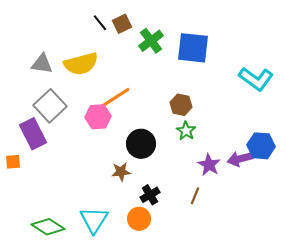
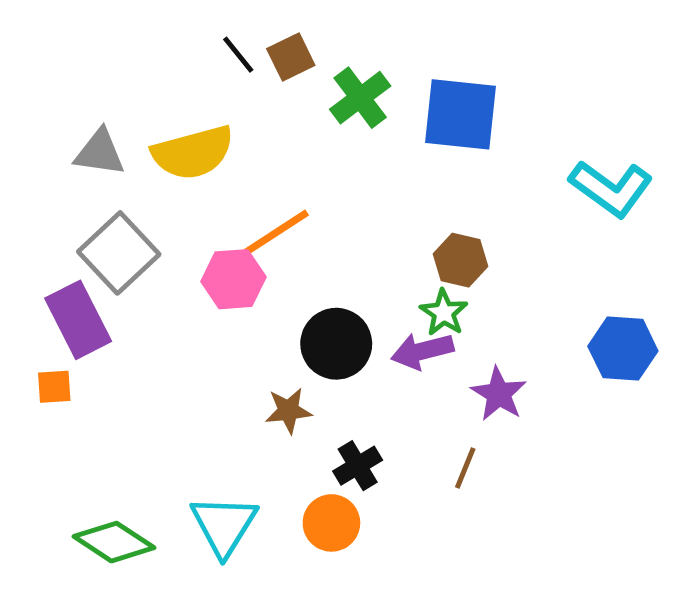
brown hexagon: (181, 105) -> (460, 260), moved
purple arrow: (240, 159) -> (422, 351), moved
orange square: (13, 162) -> (54, 387), moved

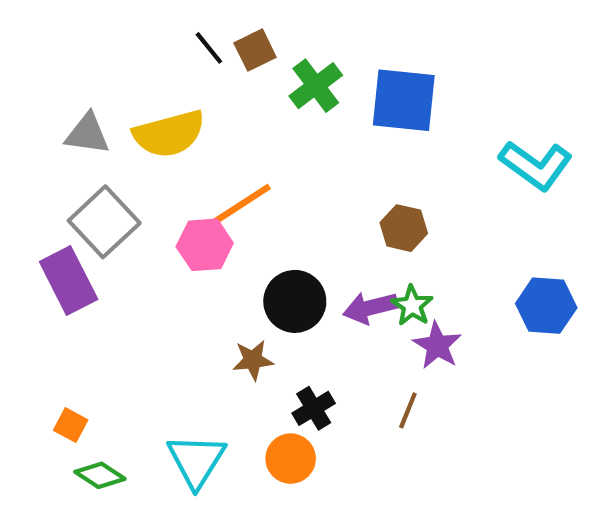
green star: (444, 313) -> (412, 306), moved
orange square: (54, 387) -> (71, 425), moved, turned 32
green diamond: (114, 542) -> (100, 475), size x0.7

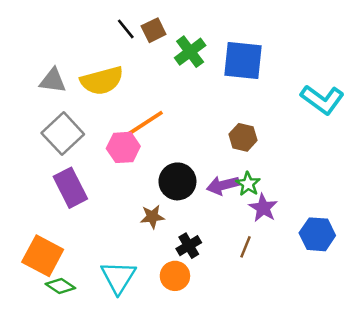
purple rectangle: (69, 280) -> (70, 188), moved
blue hexagon: (546, 306) -> (317, 234), moved
orange square: (71, 425) -> (43, 256), size x2.0

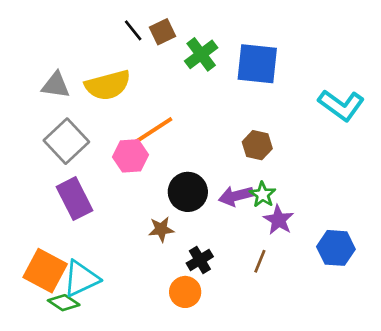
cyan triangle: (118, 277) -> (81, 279), moved, turned 33

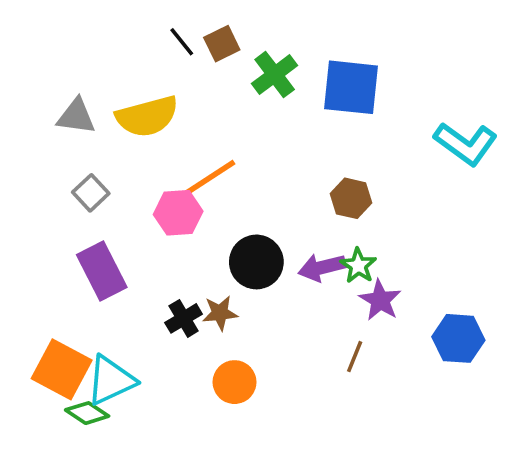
gray square: (66, 141) -> (91, 193), size x0.6
black cross: (200, 260) -> (184, 318), moved
orange circle: (185, 292) -> (235, 382), moved

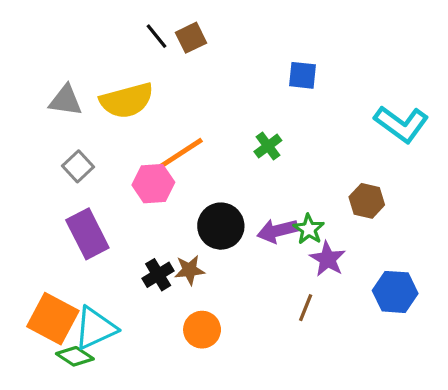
green cross: (275, 75) -> (268, 146), moved, size x0.7
blue square: (351, 87) -> (302, 75), size x0.6
brown hexagon: (351, 198) -> (367, 201), moved

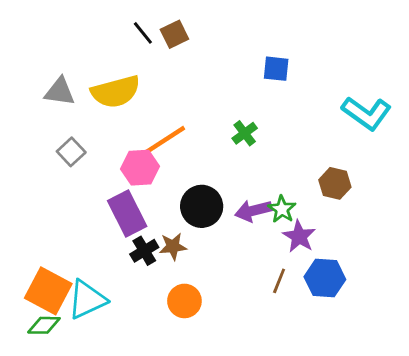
purple rectangle: (87, 234) -> (127, 214), moved
blue hexagon: (395, 292) -> (325, 278), moved
green diamond: (75, 356) -> (44, 325), moved, turned -32

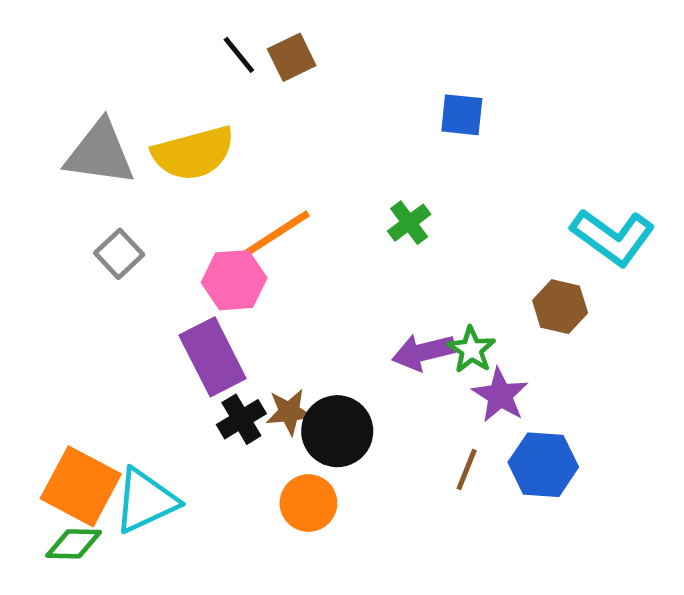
gray triangle: (60, 92) -> (100, 153), size x1.4
cyan L-shape: (366, 113) -> (613, 237), moved
black circle: (202, 206) -> (337, 431), moved

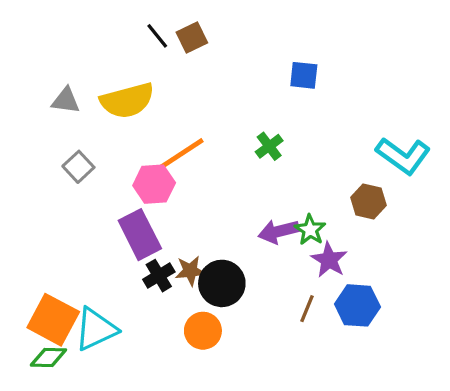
gray triangle: (100, 153) -> (66, 101), size x0.6

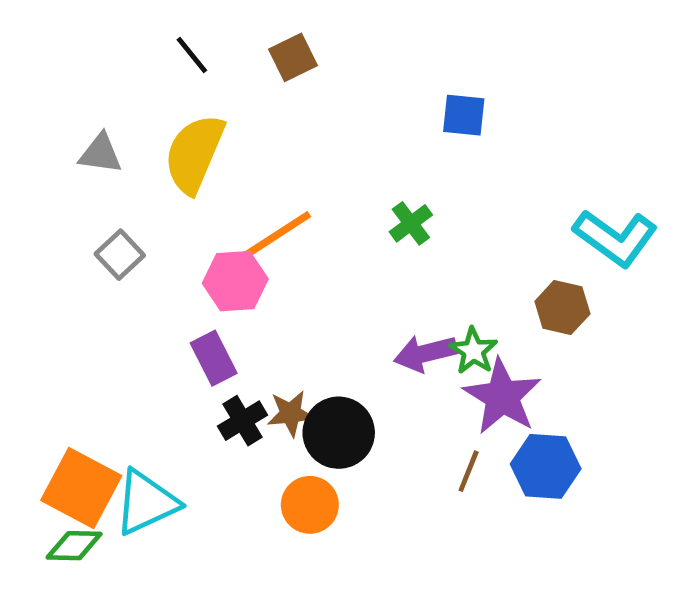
black line: (157, 36) -> (192, 55), moved
yellow semicircle: (127, 101) -> (194, 154), turned 128
purple rectangle: (140, 235) -> (214, 358), size x0.7
purple star: (329, 260) -> (502, 397), size x1.4

